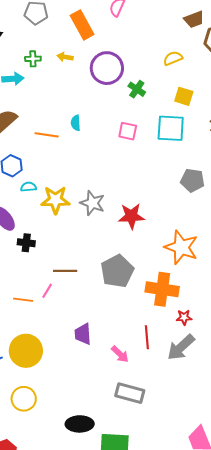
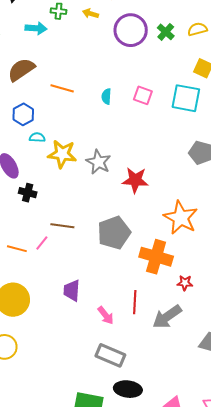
green cross: (137, 89) -> (166, 32), moved
cyan semicircle: (76, 123) -> (106, 96), moved
red star: (184, 317) -> (185, 283), moved
black ellipse: (80, 424) -> (128, 389), moved

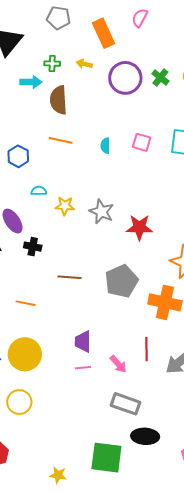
brown semicircle: (21, 70) -> (59, 100), moved, turned -56
blue hexagon: (23, 114) -> (18, 156), moved
yellow star: (62, 154) -> (65, 206), size x0.7
pink line: (42, 243) -> (83, 368), moved, turned 49

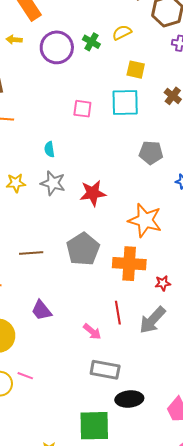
cyan semicircle: (105, 146) -> (49, 149), moved
purple trapezoid: (83, 342) -> (41, 310), moved, turned -30
pink line: (83, 368) -> (25, 376), moved, turned 35

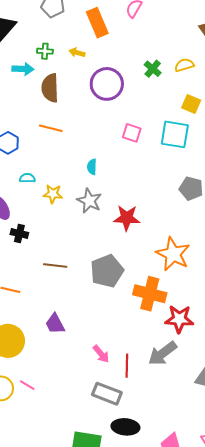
purple circle: (57, 47) -> (107, 84), moved
red star: (163, 283) -> (179, 319), size x1.8
red line: (118, 313) -> (127, 366), moved

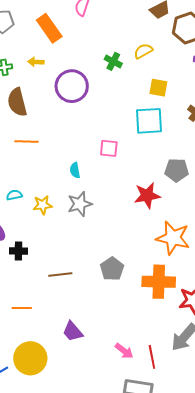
pink square: (132, 133) -> (109, 148), moved
gray star: (89, 201) -> (80, 204), turned -30
red star: (127, 218) -> (147, 195), moved
gray pentagon: (107, 271) -> (112, 269), size x0.7

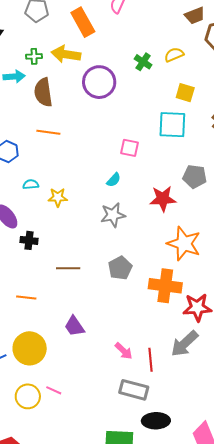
yellow arrow: (36, 62) -> (66, 54), size x1.8
cyan semicircle: (75, 170) -> (114, 180), moved, turned -133
gray star: (80, 204) -> (113, 215), moved

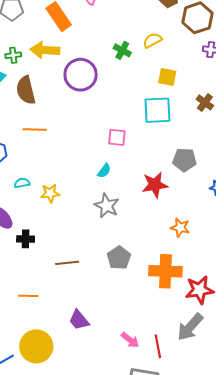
gray star: (113, 215) -> (107, 206), turned -30
orange star: (184, 244) -> (180, 228), size x0.6

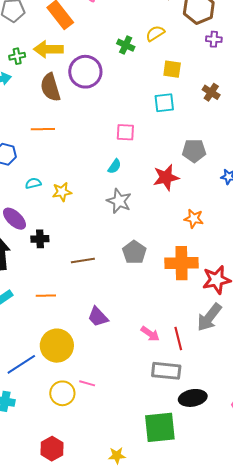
brown semicircle: (26, 90) -> (50, 87), moved
cyan square: (157, 110) -> (164, 103), size x0.7

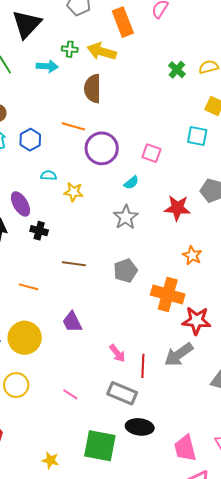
purple circle: (85, 72) -> (102, 148), moved
pink line: (87, 383) -> (70, 394), moved

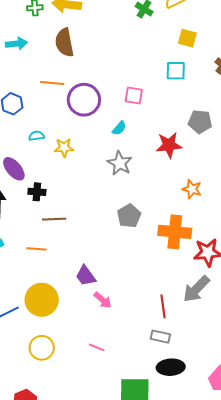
cyan arrow: (47, 66) -> (16, 44), moved
brown line: (74, 264) -> (54, 219), moved
pink arrow: (117, 353) -> (103, 300), moved
gray rectangle: (122, 393) -> (160, 337), moved, size x0.7

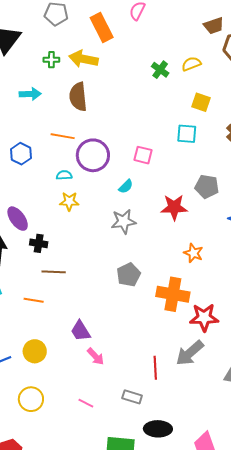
cyan semicircle: (36, 136) -> (64, 175), moved
gray star: (120, 163) -> (124, 221), turned 30
yellow circle: (42, 300) -> (35, 351), size x0.7
gray rectangle: (160, 337) -> (132, 397), moved

